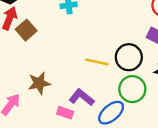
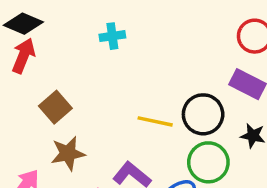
brown square: (26, 30) -> (55, 107), moved

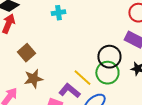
yellow line: (155, 121) -> (82, 78), moved, turned 30
green circle: (208, 162) -> (107, 73), moved

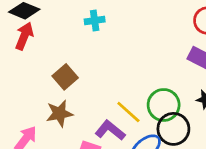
brown square: (26, 53) -> (65, 77), moved
black circle: (109, 57) -> (173, 129), moved

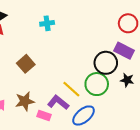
brown star: (59, 113) -> (25, 101), moved
black circle: (173, 129) -> (106, 63), moved

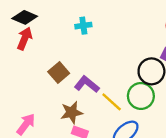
brown star: (25, 101) -> (72, 112), moved
purple L-shape: (58, 102) -> (87, 84), moved

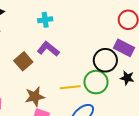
purple L-shape: (87, 84) -> (48, 49), moved
yellow line: (112, 102) -> (70, 87), turned -48

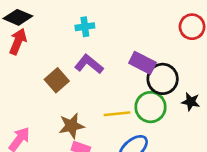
purple rectangle: (124, 48) -> (142, 63), moved

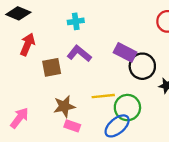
red arrow: (18, 41) -> (27, 44), moved
brown square: (57, 80) -> (52, 67), turned 30
green circle: (151, 107) -> (127, 108), moved

